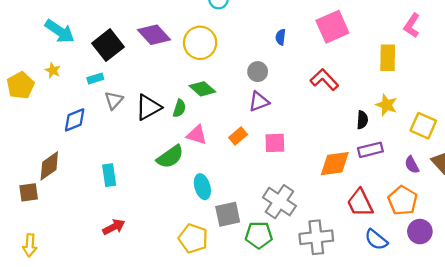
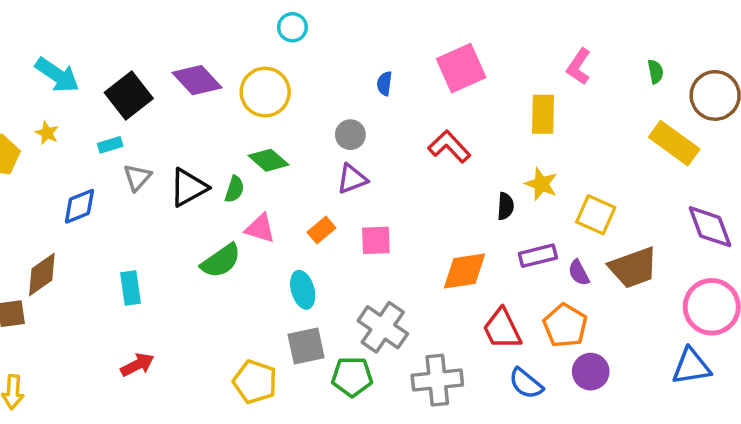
purple rectangle: (370, 150) -> (538, 256), moved
cyan ellipse: (202, 187) -> (303, 290), moved

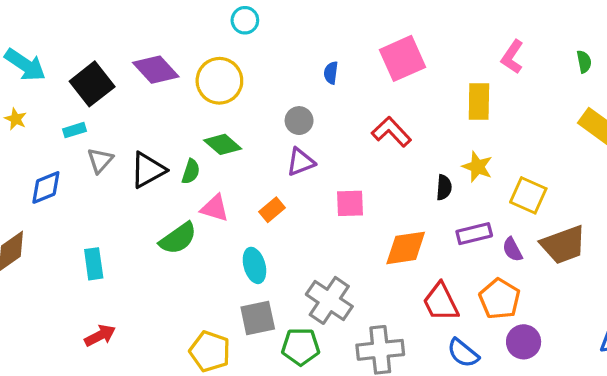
pink square: (376, 240) -> (350, 203), moved

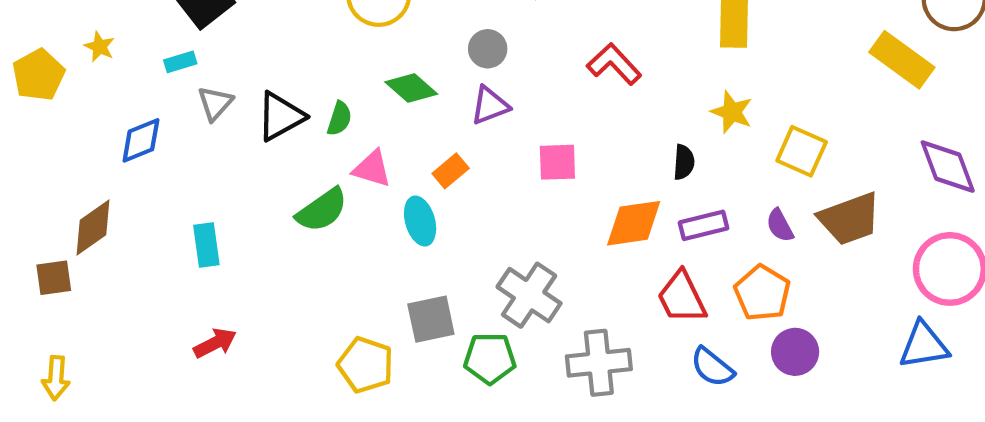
green diamond: (223, 144) -> (411, 88), moved
black semicircle: (444, 187) -> (684, 162), moved
purple rectangle: (474, 234) -> (703, 225), moved
cyan ellipse: (254, 265) -> (420, 221), moved

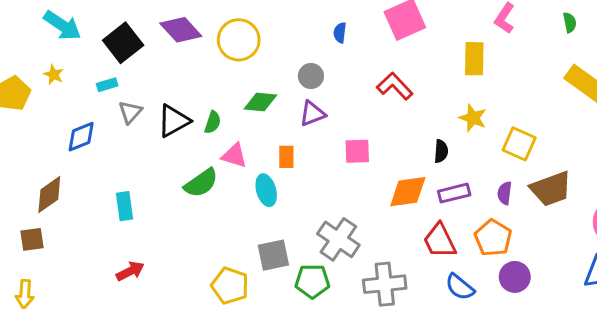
green diamond: (411, 88) -> (260, 102), turned -36
orange rectangle: (451, 171) -> (286, 157), turned -50
purple semicircle: (780, 225) -> (505, 193), turned 35
brown square: (54, 278) -> (32, 239), moved

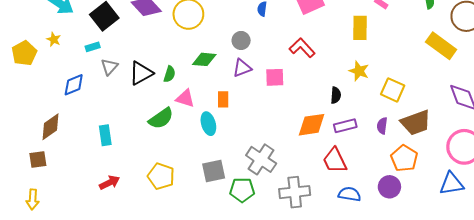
pink square: (357, 151) -> (275, 77), moved
orange pentagon: (493, 238) -> (404, 158), moved
yellow pentagon: (230, 286) -> (161, 176), moved
blue semicircle: (460, 287) -> (349, 194), turned 150

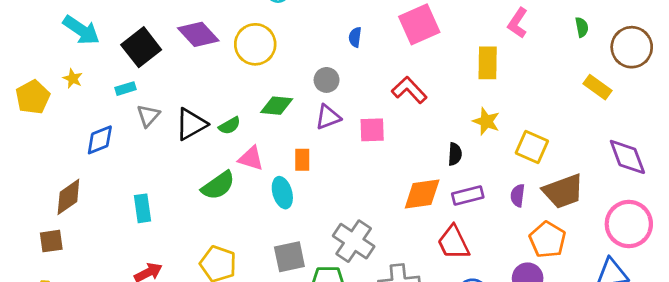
yellow rectangle: (441, 46) -> (597, 87), size x0.7
green semicircle: (169, 74) -> (230, 126), turned 42

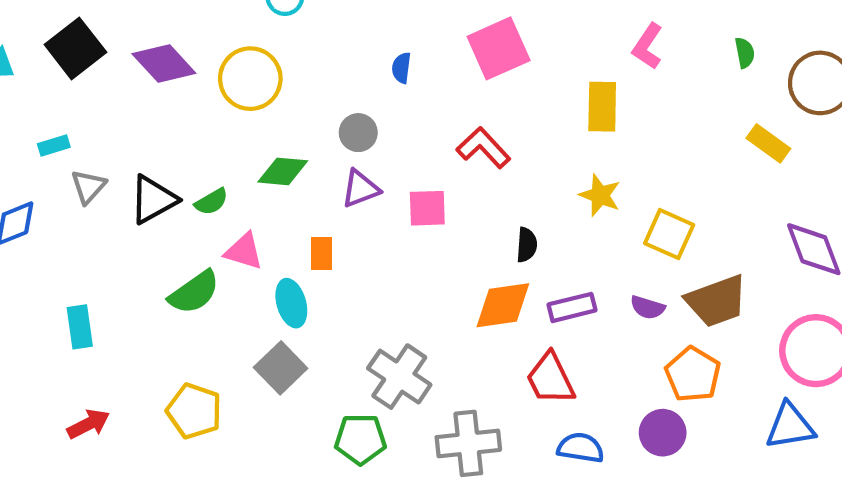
black square: (141, 47) -> (75, 48), moved
black semicircle: (455, 154) -> (527, 245), moved
purple semicircle: (518, 195) -> (648, 307), turned -80
gray square: (289, 257) -> (281, 368), moved, turned -32

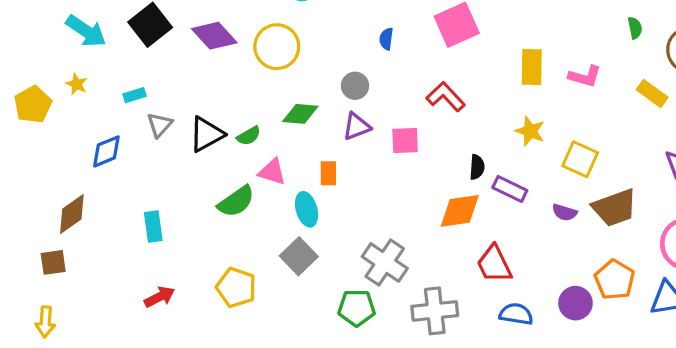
pink L-shape: (648, 46) -> (585, 76), moved, turned -108
purple rectangle: (572, 307) -> (510, 189), moved, turned 40
orange pentagon: (693, 374) -> (615, 280), moved

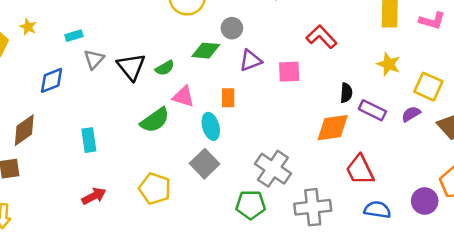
gray circle: (355, 86) -> (232, 28), moved
black triangle: (206, 134) -> (131, 67), turned -40
purple semicircle: (565, 212) -> (411, 114), moved, turned 132

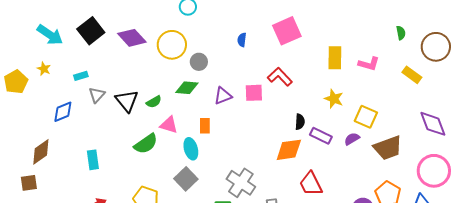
gray circle: (232, 28) -> (199, 62), moved
pink square: (289, 72) -> (254, 93), moved

